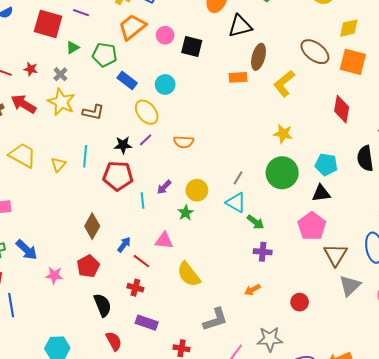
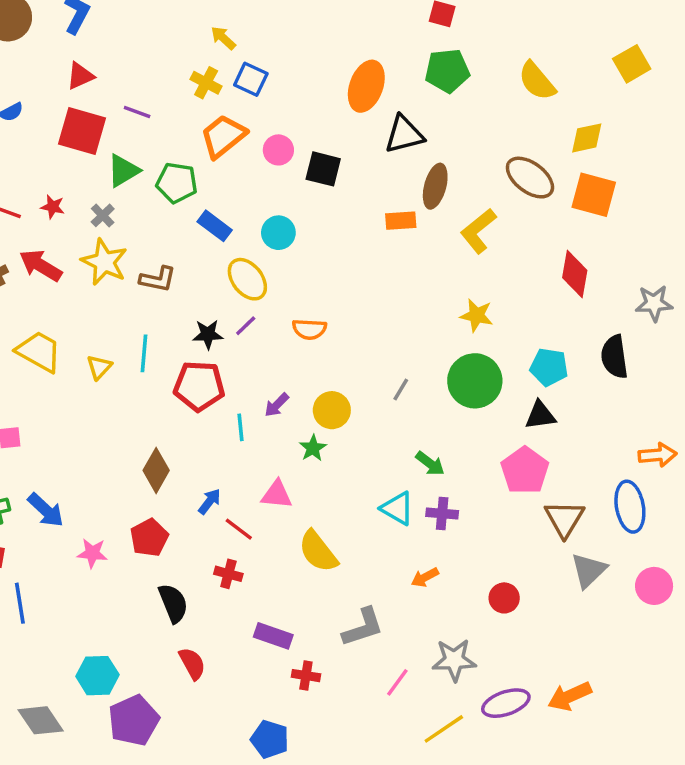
green triangle: (73, 48) -> (123, 171), size x1.5
cyan triangle: (236, 203) -> (397, 508), moved
purple rectangle: (147, 323) -> (273, 636), moved

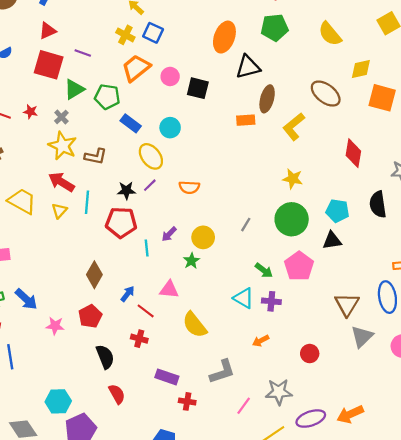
orange square: (594, 195) -> (382, 98), moved
red arrow: (41, 265) -> (61, 182), moved
pink pentagon: (525, 470) -> (299, 266), moved

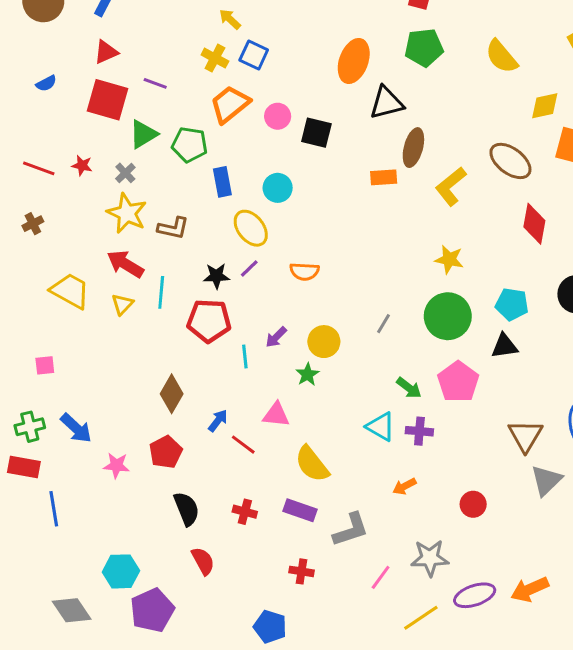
brown ellipse: (326, 94) -> (510, 161), moved
blue rectangle: (131, 123) -> (222, 182), turned 42
red cross: (139, 339) -> (245, 512), moved
purple rectangle: (167, 377) -> (300, 510), moved

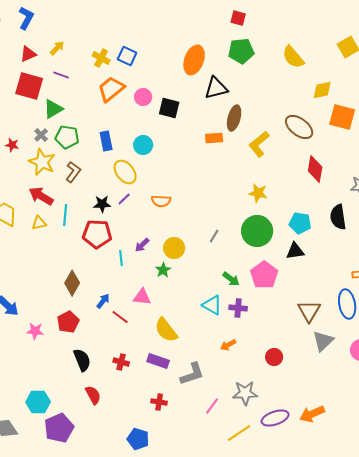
yellow arrow: (230, 19) -> (57, 48), moved, turned 91
green pentagon: (190, 145) -> (67, 137), moved
red star: (82, 165) -> (12, 145), moved
brown L-shape: (173, 228) -> (73, 172), turned -65
yellow triangle: (122, 304) -> (39, 223), turned 35

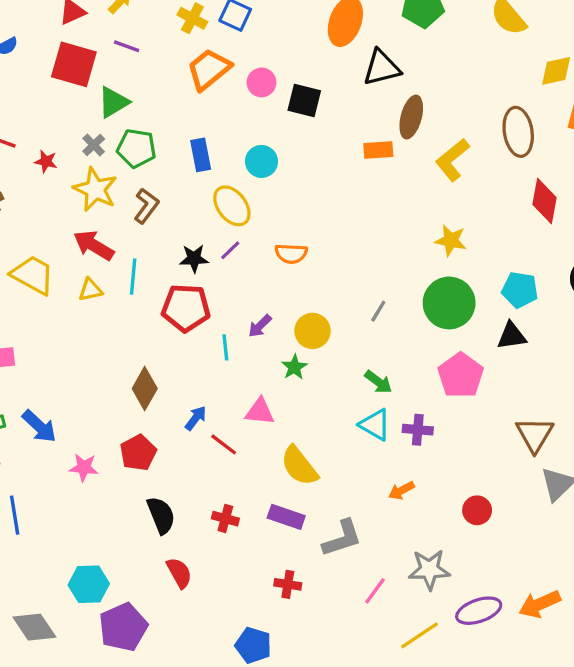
brown ellipse: (299, 127) -> (518, 132), turned 44
green arrow: (231, 279) -> (378, 382), moved

